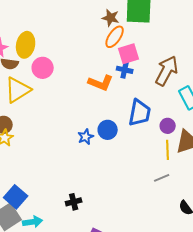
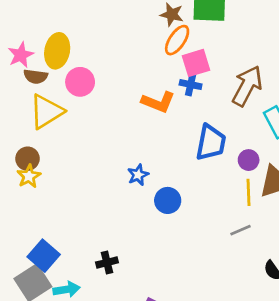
blue circle: (108, 130) -> (168, 200), moved
black cross: (74, 202) -> (107, 262), moved

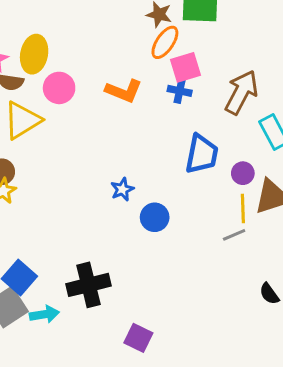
orange L-shape: (158, 102) -> (124, 91), moved
gray line: (240, 230) -> (234, 235), moved
black cross: (107, 262) -> (88, 285), size x1.8

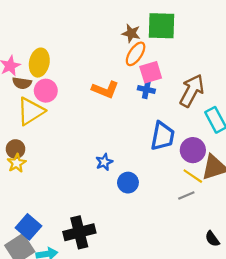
pink circle: (59, 88) -> (46, 91), moved
purple circle: (243, 173) -> (193, 150), size x1.5
yellow line: (243, 208) -> (193, 176), turned -54

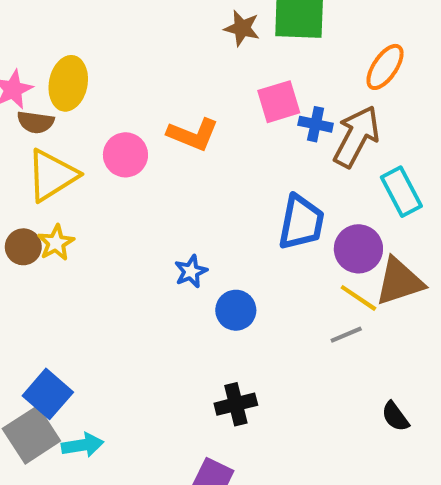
orange ellipse: (136, 54) -> (385, 67), moved
blue cross: (146, 90) -> (316, 124), moved
pink circle: (46, 91) -> (125, 155), moved
yellow star: (17, 163) -> (56, 243), moved
black cross: (79, 232) -> (236, 404), moved, size x0.7

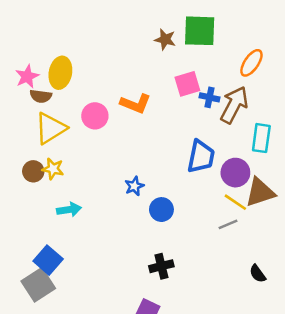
cyan rectangle: (401, 192) -> (261, 138), turned 36
yellow star: (56, 243) -> (53, 169), turned -30
cyan arrow: (83, 445) -> (69, 210), moved

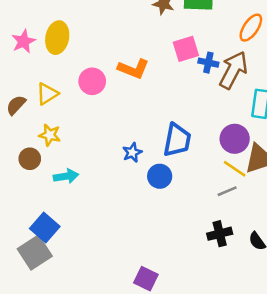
brown semicircle: (41, 96) -> (16, 105), moved, turned 125
yellow triangle: (51, 128) -> (47, 94), size x0.7
blue trapezoid: (201, 157) -> (177, 140), moved
brown circle: (33, 171) -> (30, 159), moved
black cross: (161, 266) -> (220, 234), moved

